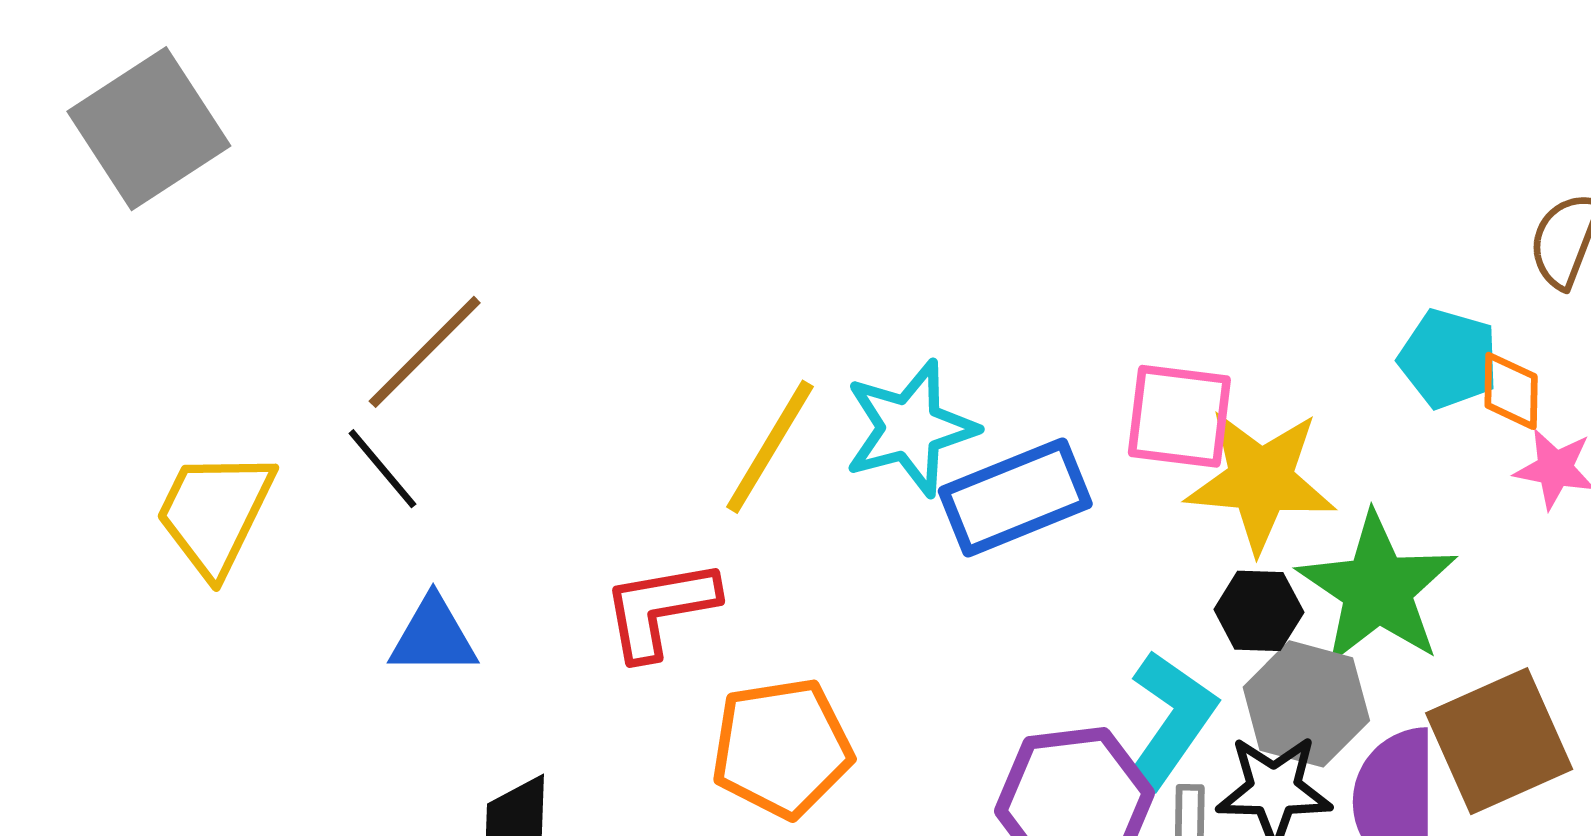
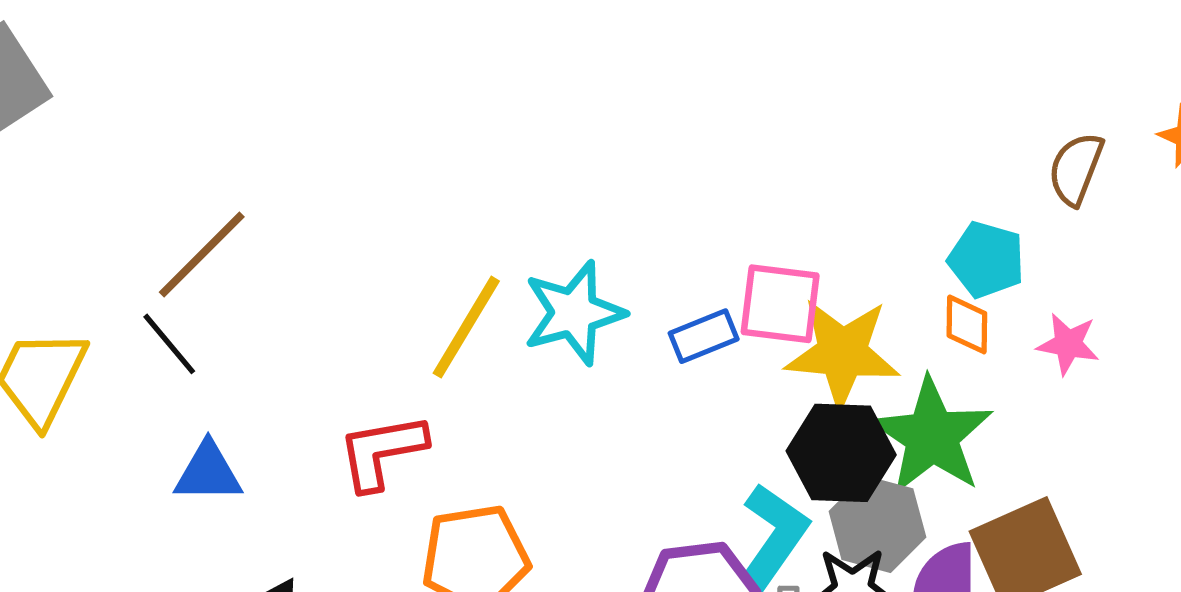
orange diamond: (1511, 391) -> (967, 324), moved
blue rectangle: (1015, 497) -> (704, 336), moved, size x0.6
black hexagon: (1259, 611) -> (841, 453), size x1.6

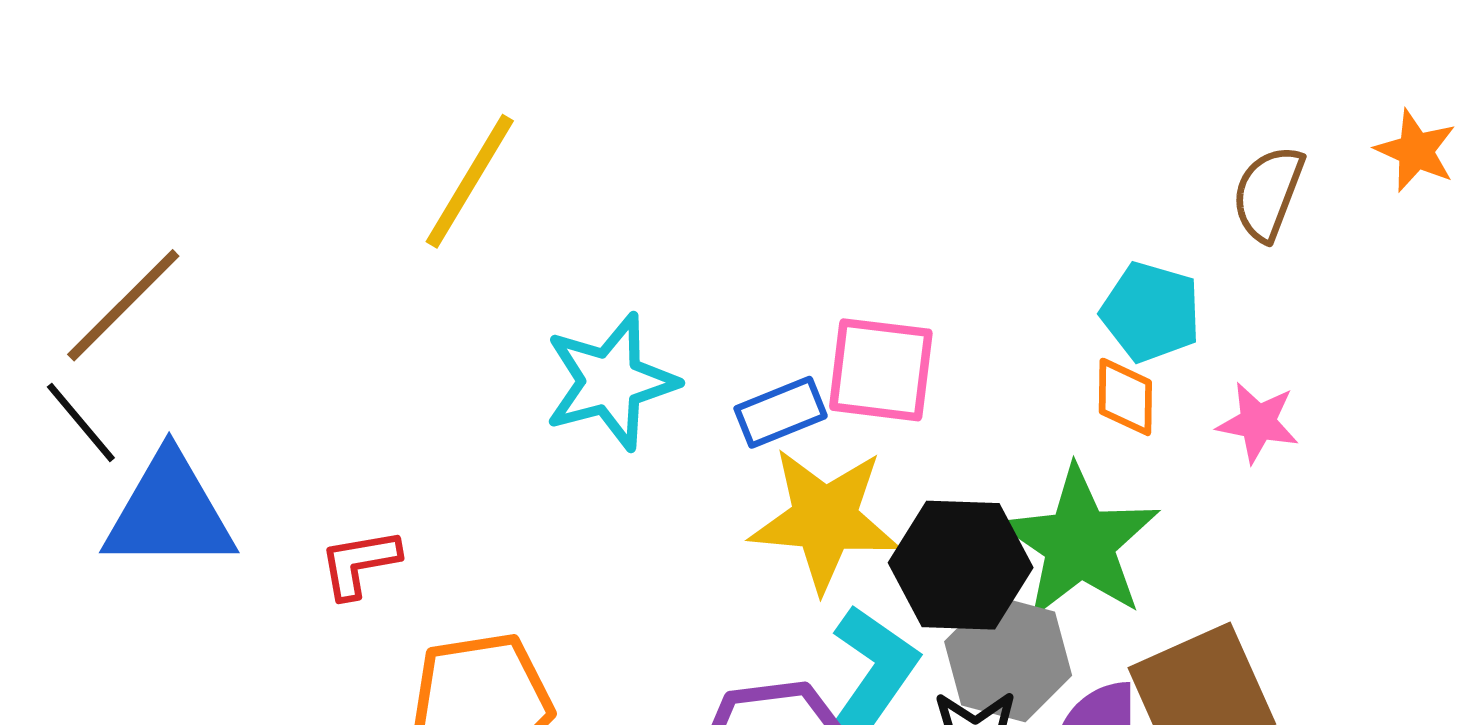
yellow line: (466, 327) -> (470, 181), moved
yellow star: (842, 353) -> (825, 519), moved
red L-shape: (382, 452) -> (359, 563), size x0.7
blue triangle: (208, 472) -> (169, 512), moved, size x1.5

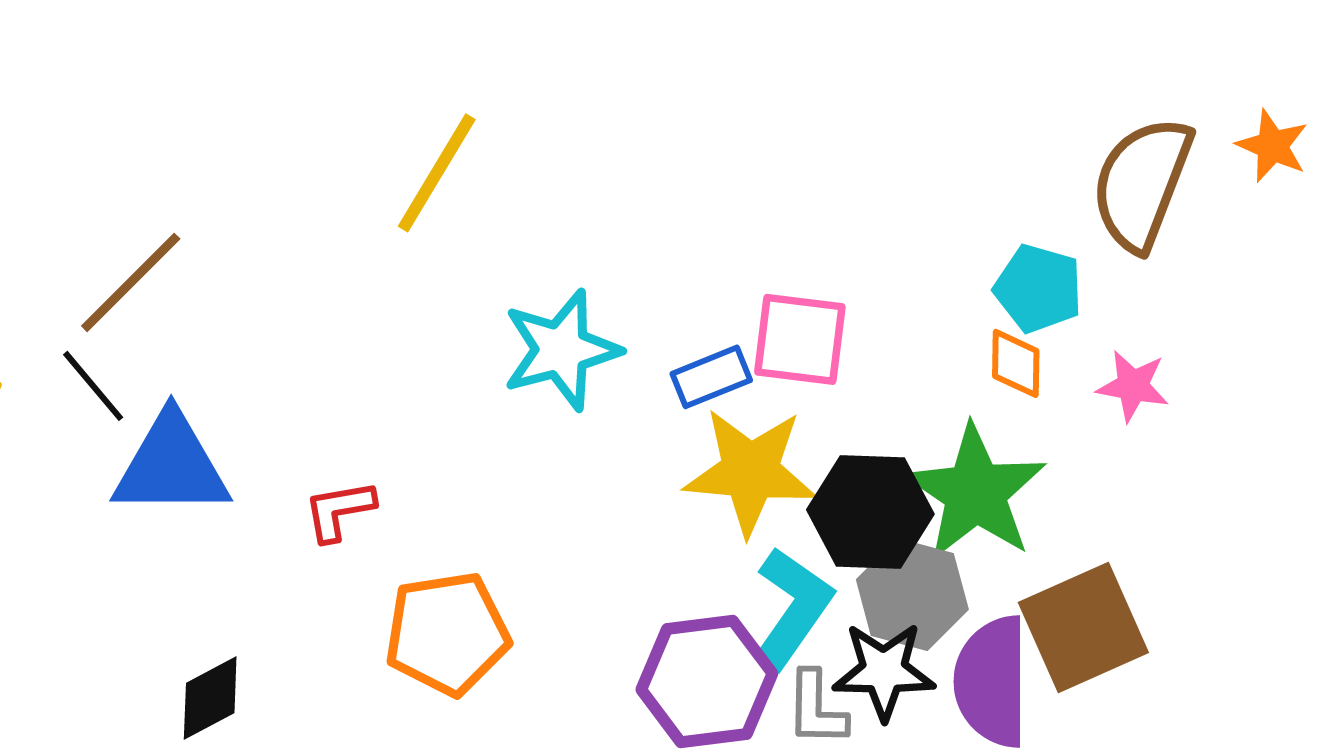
brown semicircle: (1268, 193) -> (1142, 183), size x1.6

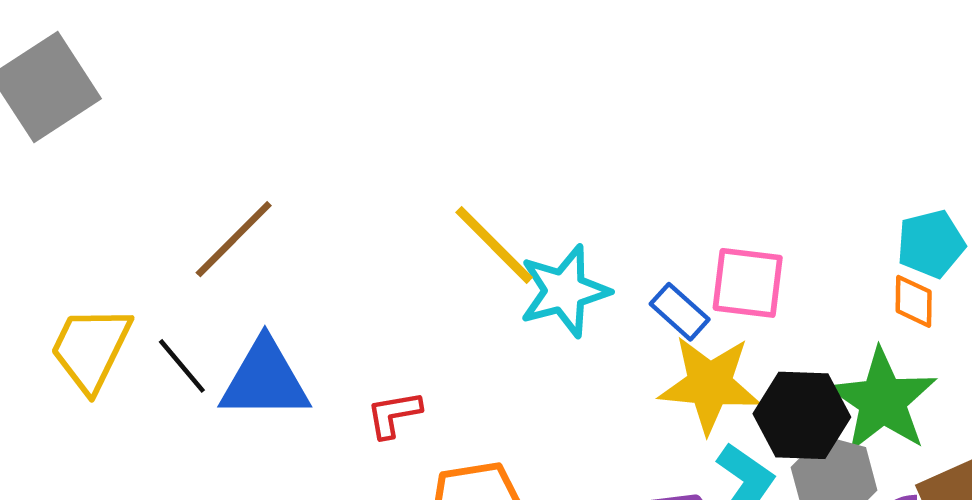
yellow line: (437, 173) -> (494, 245), moved, turned -76
cyan pentagon: (1038, 288) -> (931, 244), turned -30
blue rectangle: (711, 377) -> (680, 312), turned 64
black line: (93, 386) -> (182, 366), moved

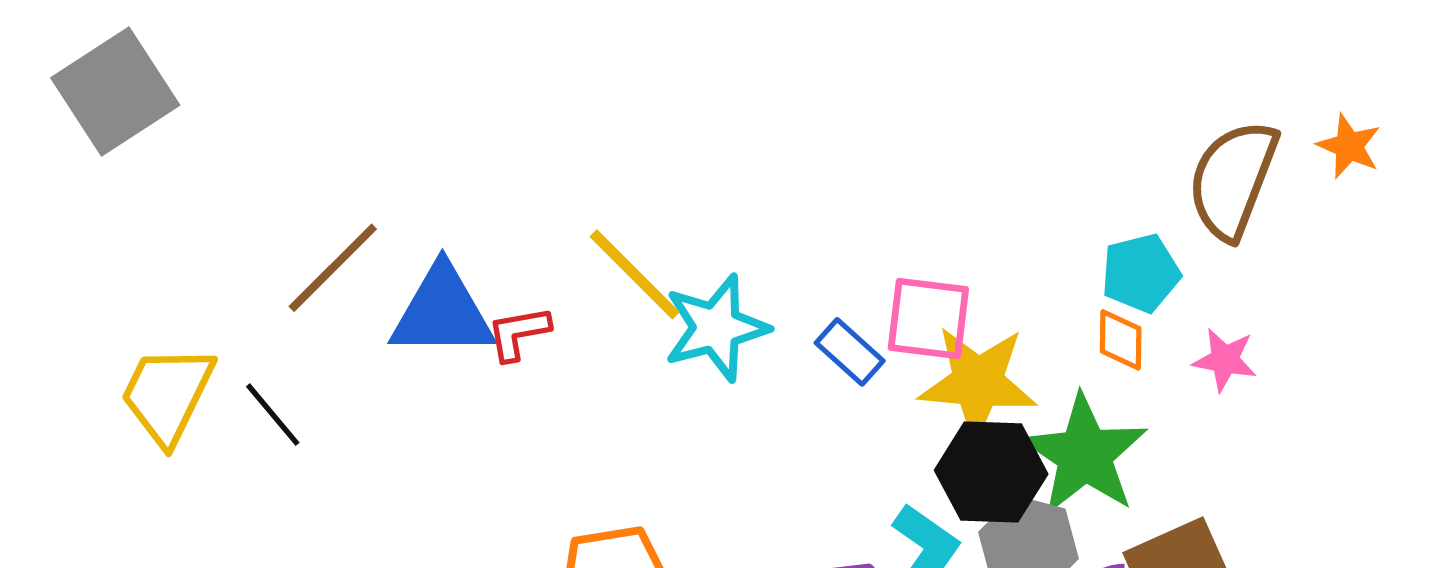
blue triangle: (265, 380) -> (442, 312), moved
yellow star: (710, 384) -> (978, 383), moved
red L-shape: (394, 414) -> (518, 333), moved

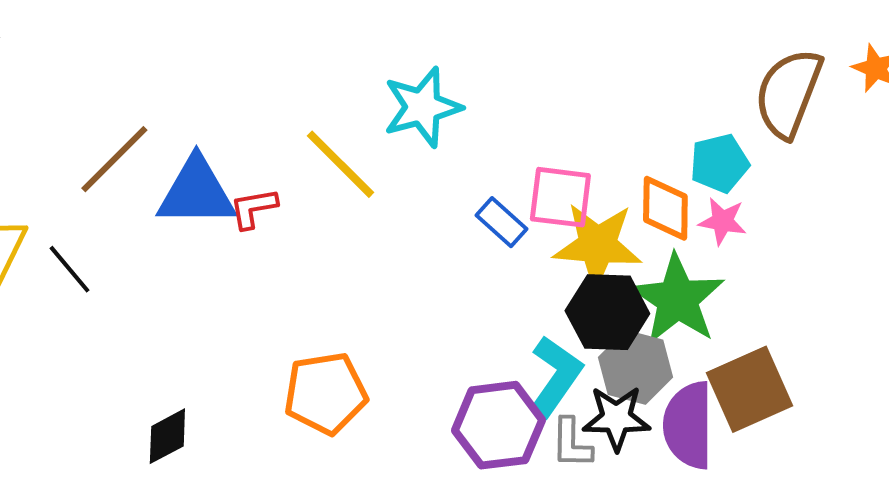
cyan star: (716, 328) -> (422, 107), moved
orange diamond: (1121, 340) -> (665, 208), moved, size x1.4
pink star: (1225, 360) -> (722, 221), moved

